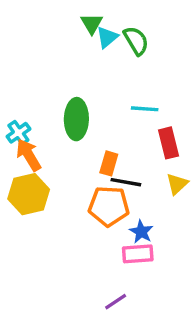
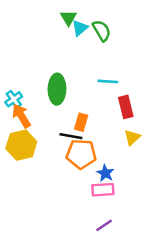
black line: (126, 182) -> (71, 136), moved
purple line: (116, 302) -> (104, 225), moved

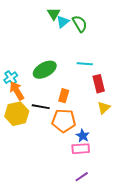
green ellipse: (57, 89) -> (45, 70), turned 60
black line: (71, 136) -> (41, 107), moved

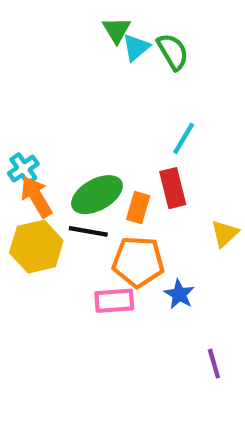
cyan line: (85, 64) -> (184, 138), turned -63
green ellipse: (45, 70) -> (97, 195), moved
red rectangle: (99, 84) -> (173, 188), moved
pink rectangle: (81, 149) -> (114, 301), moved
purple line: (82, 177) -> (214, 364), moved, turned -72

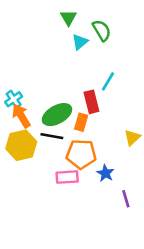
cyan triangle: (136, 47) -> (80, 42), moved
red rectangle: (173, 188) -> (91, 102), moved
purple line: (214, 364) -> (126, 199), moved

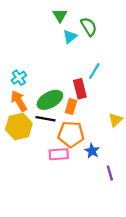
cyan cross: (14, 99) -> (19, 78), moved

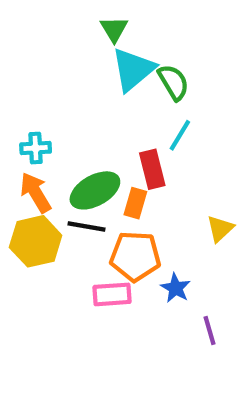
green semicircle: (89, 27) -> (173, 82), moved
cyan triangle: (70, 37) -> (133, 70), size x1.6
cyan cross: (19, 78) -> (36, 148), turned 32

